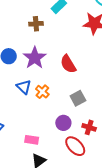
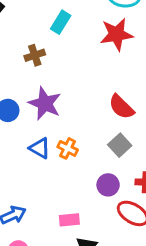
red semicircle: (68, 64) -> (121, 107), moved

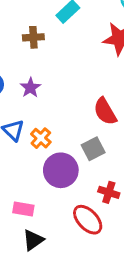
purple star: (45, 104) -> (30, 88), size x0.6
purple circle: (108, 185) -> (61, 170), moved, size x1.5

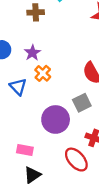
orange cross: (41, 138) -> (43, 73), moved

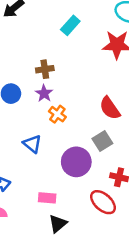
brown cross: (36, 12) -> (45, 69), moved
blue triangle: (18, 87) -> (32, 144), moved

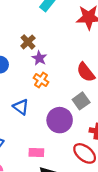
brown cross: (45, 69) -> (28, 42), turned -32
purple star: (44, 93) -> (39, 58), moved

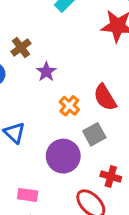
brown cross: (28, 42) -> (21, 48), moved
orange cross: (41, 80) -> (69, 106), moved

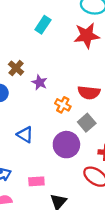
red semicircle: (105, 97) -> (89, 93), turned -40
pink rectangle: (28, 195) -> (36, 181), moved

